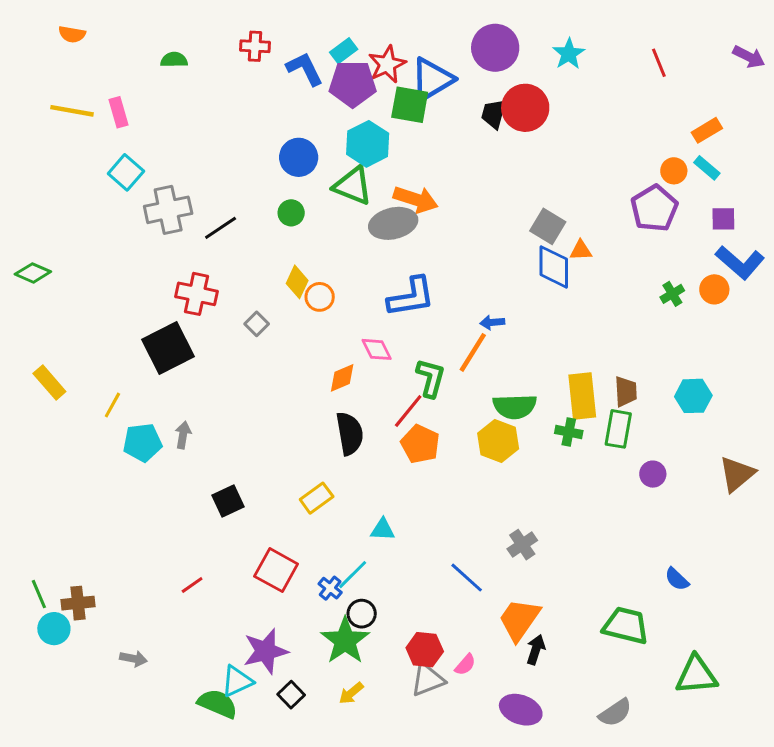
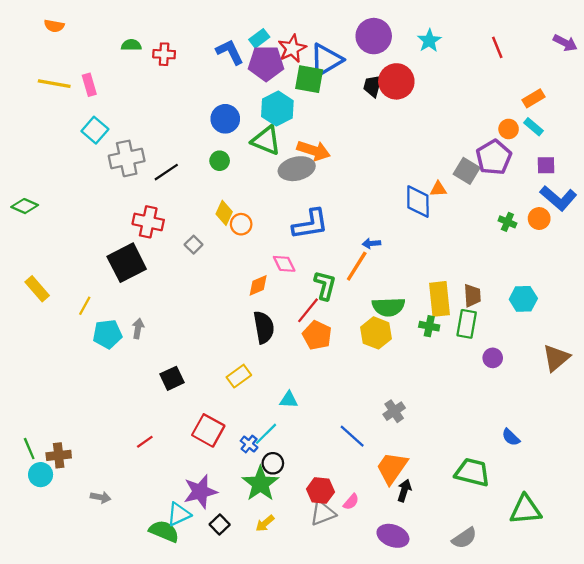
red cross: (255, 46) -> (164, 54), moved
gray square: (548, 226) -> (467, 171), moved
green cross: (672, 294) -> (507, 222), turned -36

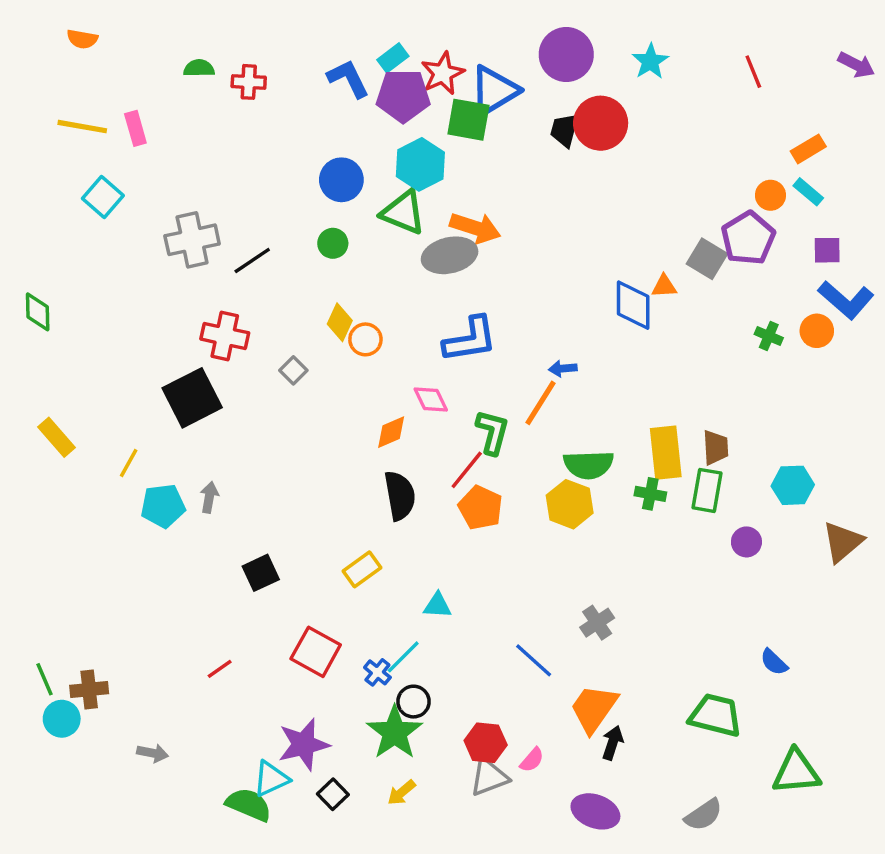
cyan square: (95, 130) -> (103, 197), moved
green diamond: (25, 206) -> (38, 312), turned 65
cyan hexagon: (523, 299) -> (793, 485), moved

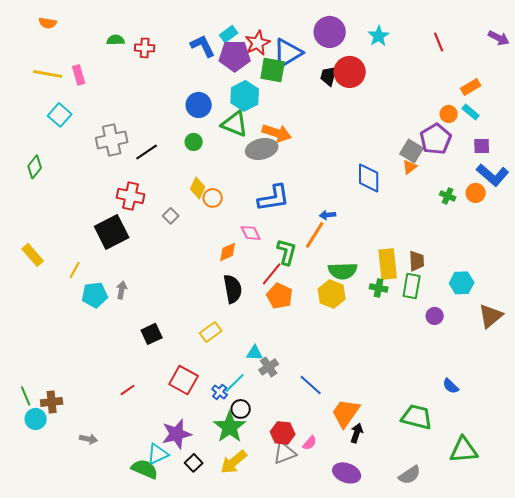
orange triangle: (664, 286) -> (410, 167), moved, turned -35
green diamond: (38, 312) -> (35, 167), moved, turned 40
gray cross: (597, 623) -> (269, 367), moved
yellow arrow: (401, 793) -> (234, 462), size x1.6

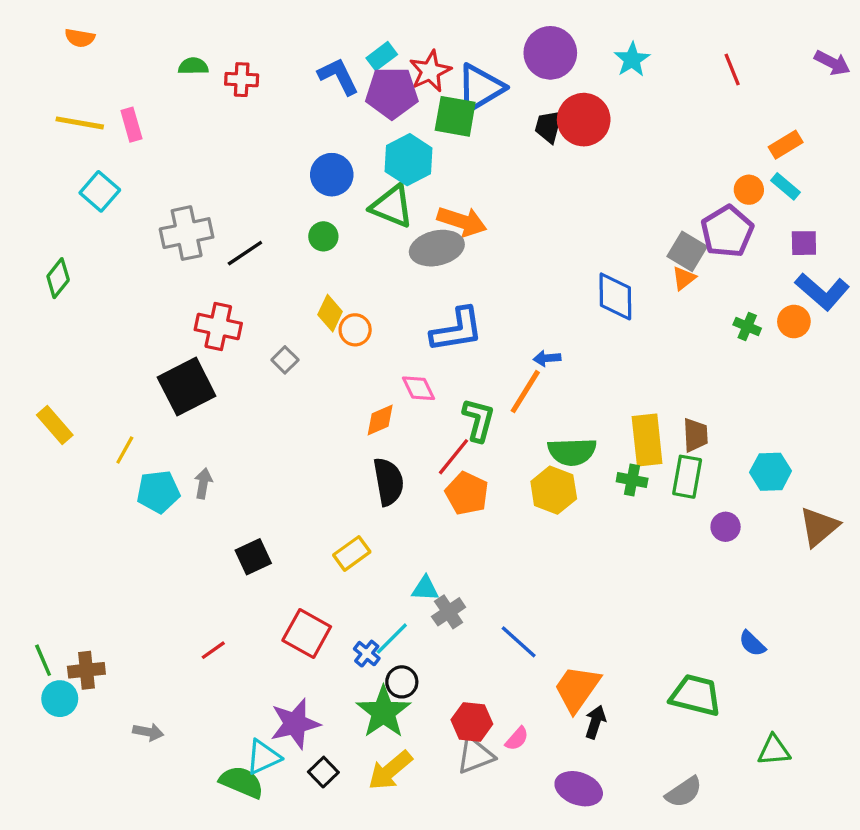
green triangle: (464, 450) -> (774, 750), size x0.7

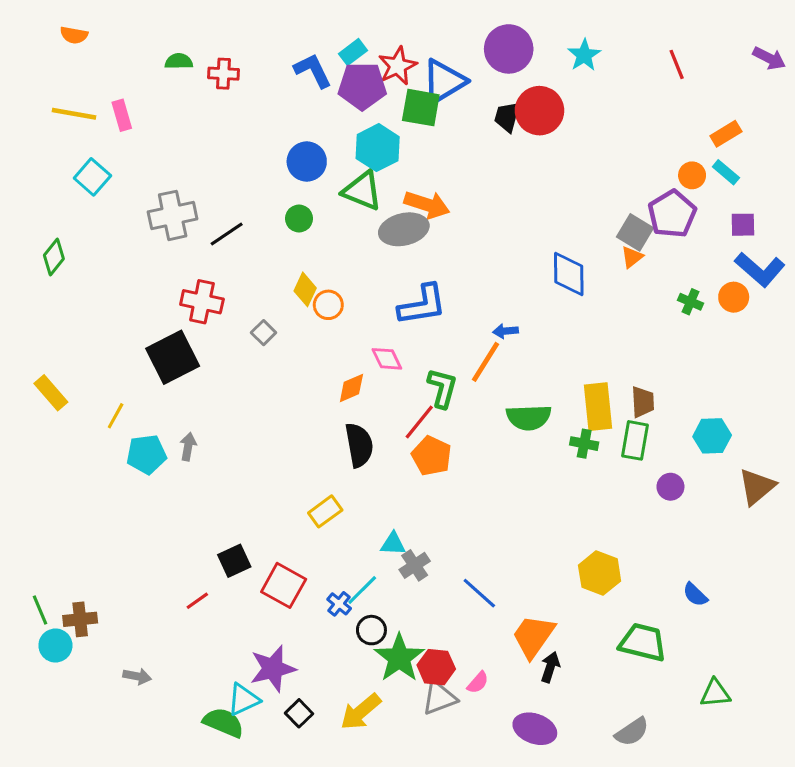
yellow hexagon: (554, 490) -> (600, 573), moved
black square: (253, 557) -> (234, 561), moved
green star: (383, 712) -> (399, 658), moved

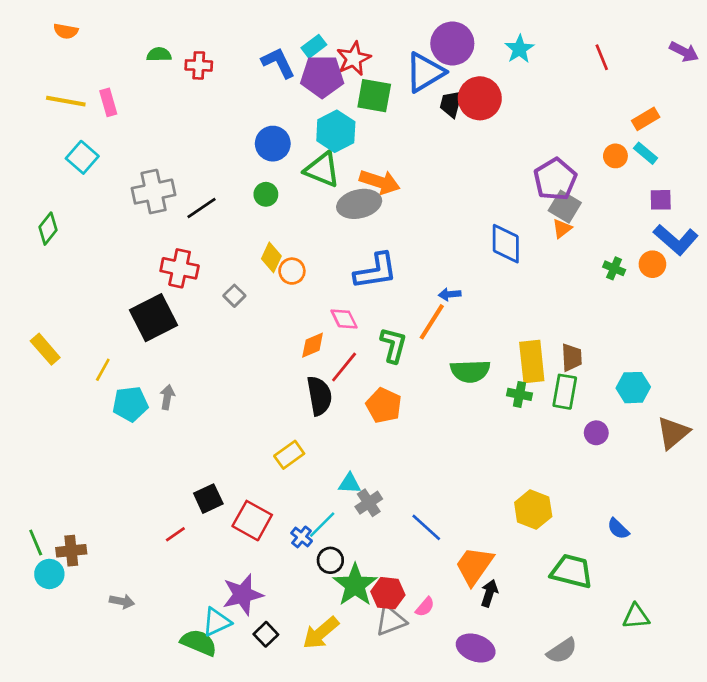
blue triangle: (444, 81) -> (425, 72), moved
purple pentagon: (672, 214) -> (555, 179), moved
red line: (419, 422) -> (344, 367), moved

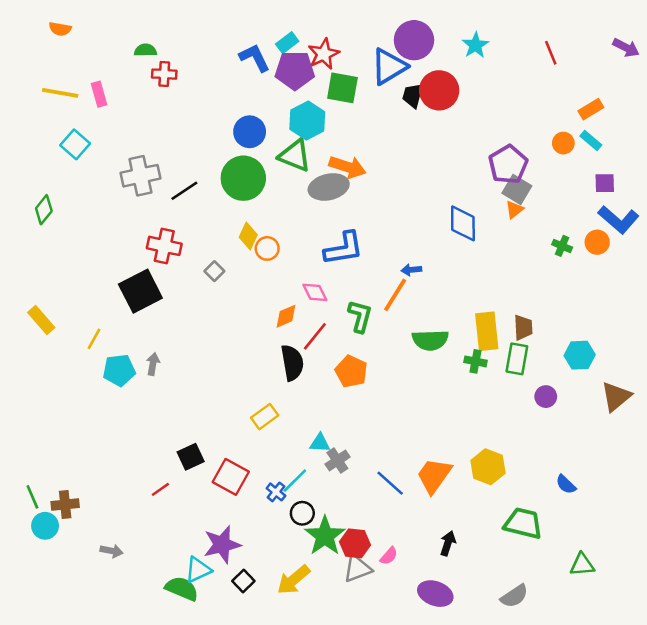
red cross: (199, 65) -> (164, 74), moved
green circle: (266, 194) -> (243, 178), size x2.0
orange trapezoid: (474, 566) -> (434, 476), moved

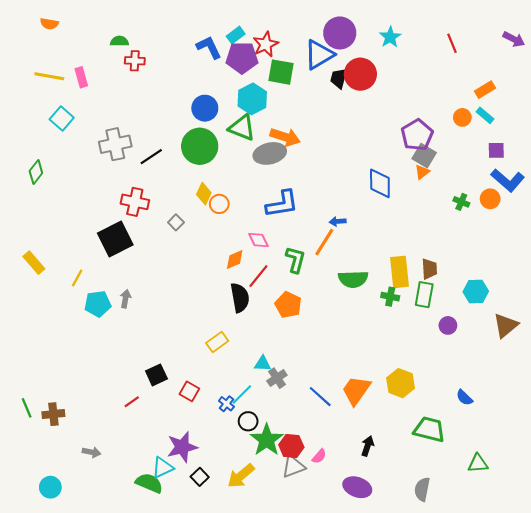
red square: (231, 477) -> (189, 391), size x0.7
cyan circle: (45, 526) -> (50, 487), moved
gray semicircle: (514, 596) -> (422, 489), turned 135

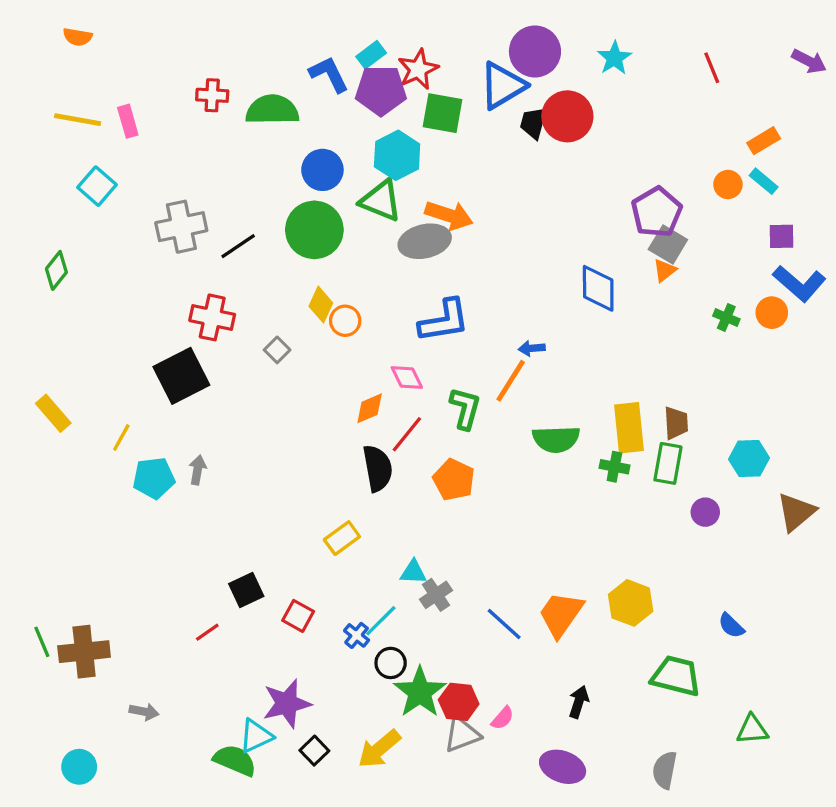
green semicircle: (119, 41) -> (272, 110), moved, size x1.8
brown cross: (53, 414) -> (84, 652), size x1.4

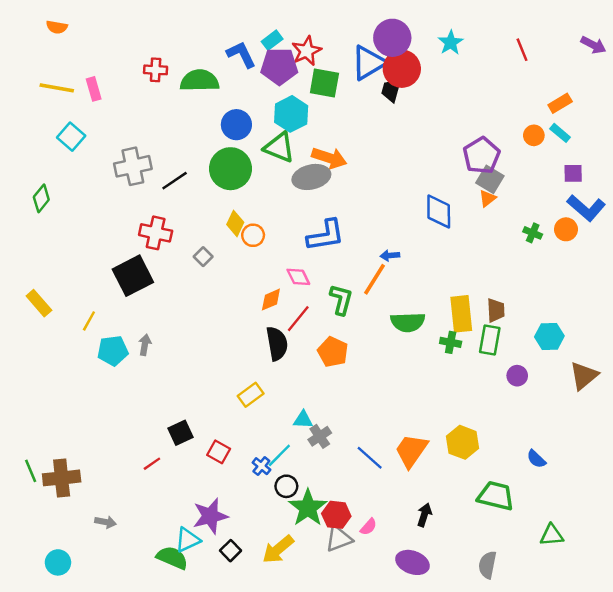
red circle: (567, 116) -> (402, 69), moved

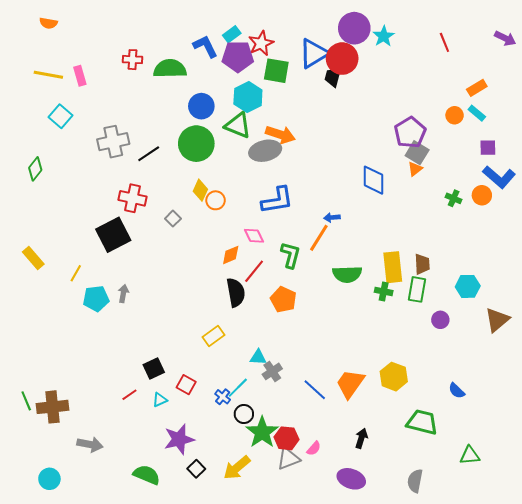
purple circle: (392, 38) -> (354, 28), moved
gray arrow: (106, 522) -> (90, 444), size x1.4
cyan triangle: (188, 540) -> (160, 400), moved, size x0.7

